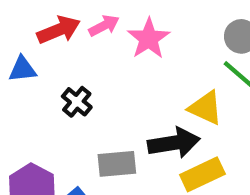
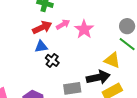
blue triangle: (22, 69) -> (41, 46), moved

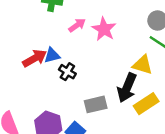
red arrow: (42, 27) -> (35, 58), moved
black arrow: (98, 77) -> (127, 88), turned 130

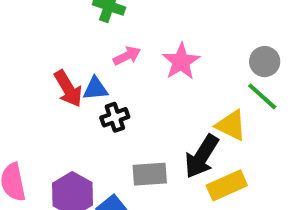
pink arrow: (77, 25) -> (127, 56), moved
red arrow: (35, 58) -> (68, 89), turned 80
black cross: (67, 72) -> (115, 117), turned 30

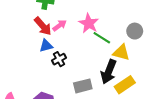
gray circle: (265, 62) -> (135, 31), moved
red arrow: (68, 89) -> (43, 26), moved
green line: (262, 96) -> (102, 38), moved

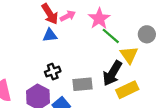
yellow triangle: (121, 52) -> (129, 55), turned 30
black cross: (59, 59) -> (53, 72), moved

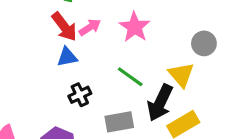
green line: (111, 36) -> (130, 77), moved
black cross: (53, 72) -> (80, 95), moved

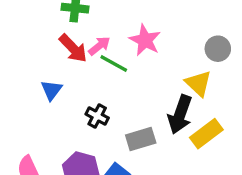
blue triangle: (67, 57) -> (51, 90), moved, turned -35
green line: (130, 77) -> (114, 63), moved
black cross: (80, 95) -> (97, 116), turned -30

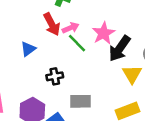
black arrow: (180, 115) -> (120, 48), moved
black cross: (97, 116) -> (55, 76), turned 35

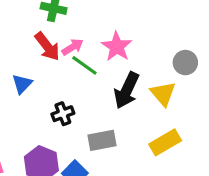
black arrow: (120, 48) -> (127, 90), moved

